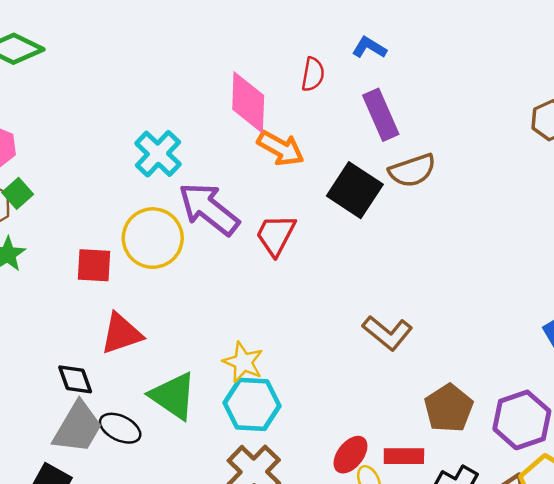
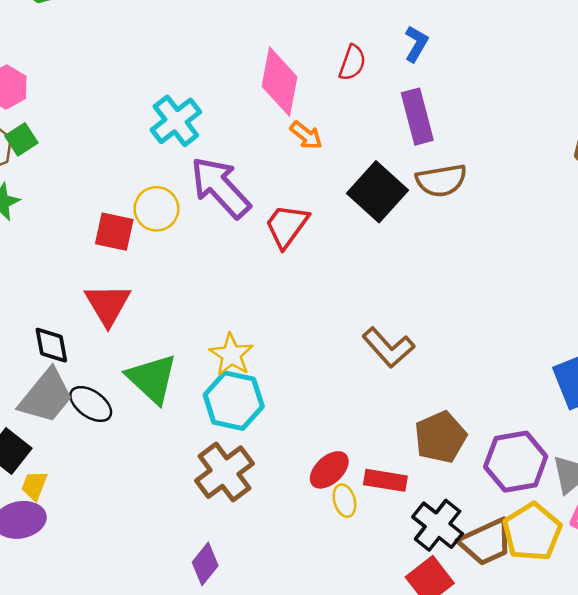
blue L-shape: (369, 48) -> (416, 44), turned 80
orange arrow: (281, 148) -> (306, 135), size x0.7
yellow circle: (153, 238) -> (156, 209), size x0.7
red square: (94, 265) -> (114, 232), moved
red triangle: (121, 334) -> (108, 304), turned -51

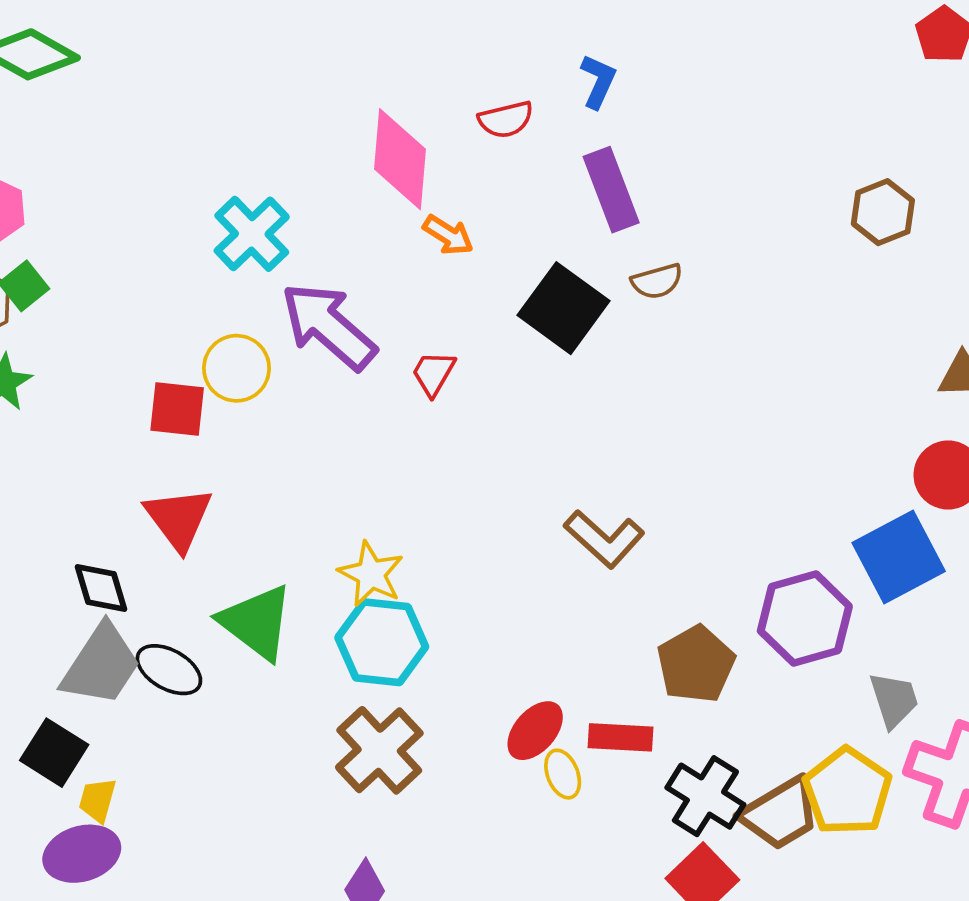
red semicircle: (352, 63) -> (506, 120), turned 63
brown semicircle: (441, 180) -> (657, 281), size x0.7
red trapezoid: (287, 226) -> (433, 373), size x0.7
purple hexagon: (516, 462) -> (805, 619), moved

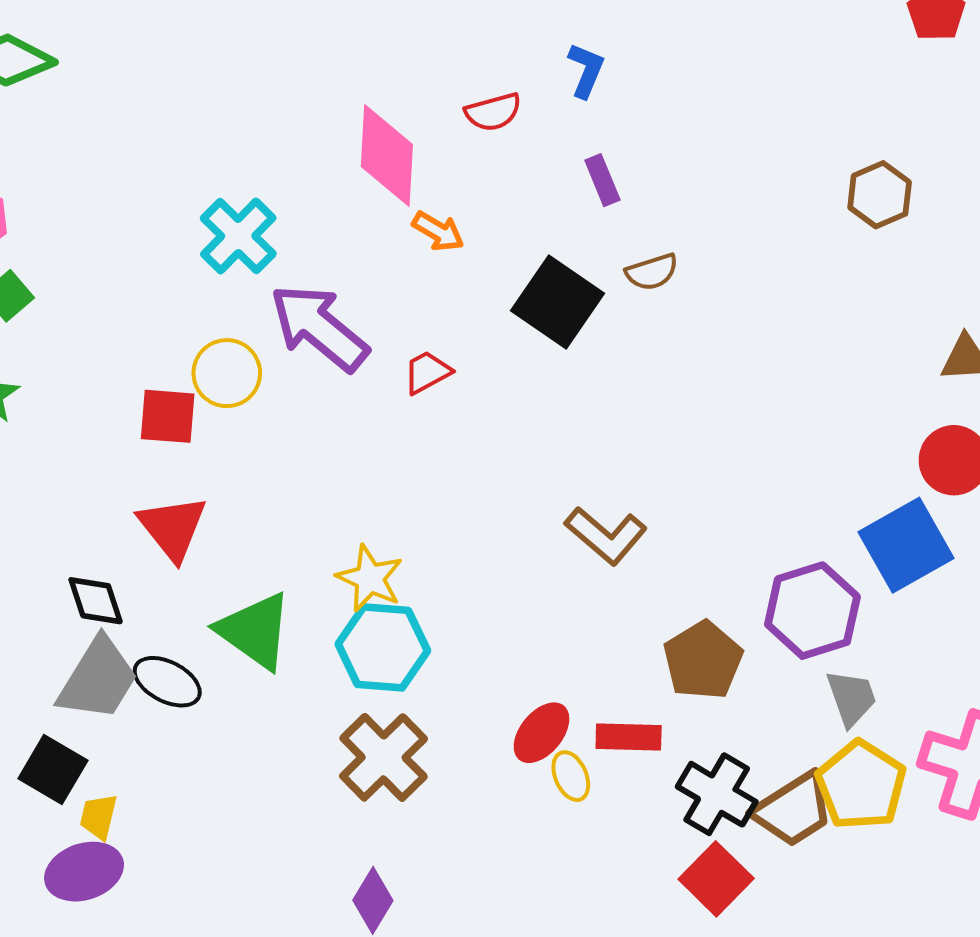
purple rectangle: (611, 190) -> (602, 180), size x0.6
red trapezoid: (433, 373) -> (427, 372), turned 33
gray trapezoid: (894, 700) -> (851, 698), moved

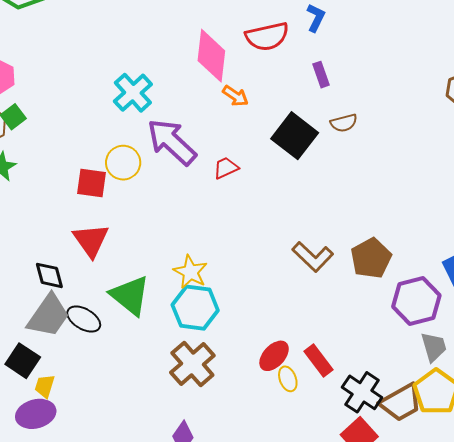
red semicircle: (493, 112) -> (267, 36), size x1.5
brown pentagon: (703, 660) -> (371, 258), moved
red rectangle: (629, 737) -> (319, 361), turned 48

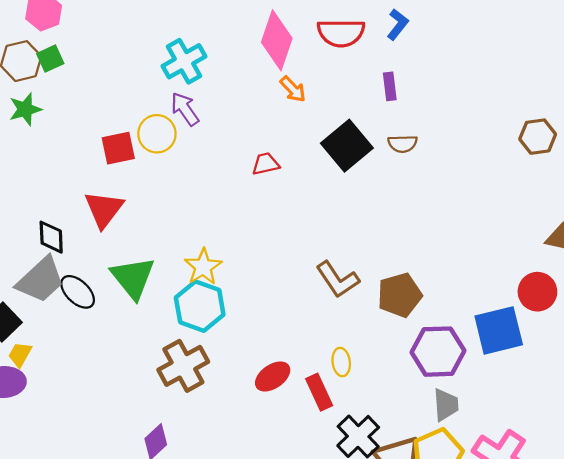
purple arrow: (172, 142) -> (185, 109), moved, size x0.6
red square: (92, 183) -> (118, 148), turned -32
yellow ellipse: (288, 379) -> (341, 362), moved

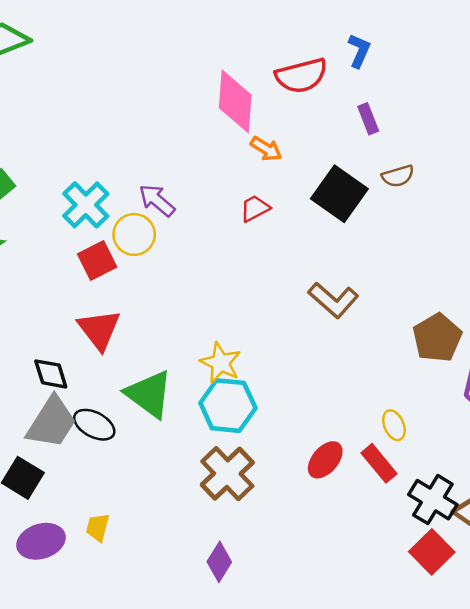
cyan cross: (184, 61) -> (86, 205), moved
red trapezoid: (266, 164) -> (255, 208), moved
brown L-shape: (338, 279) -> (333, 300), moved
yellow trapezoid: (20, 354) -> (98, 527), moved

